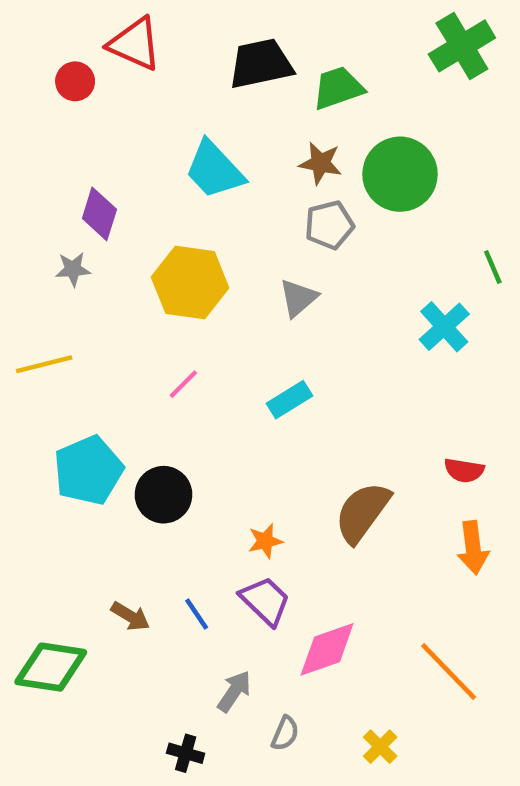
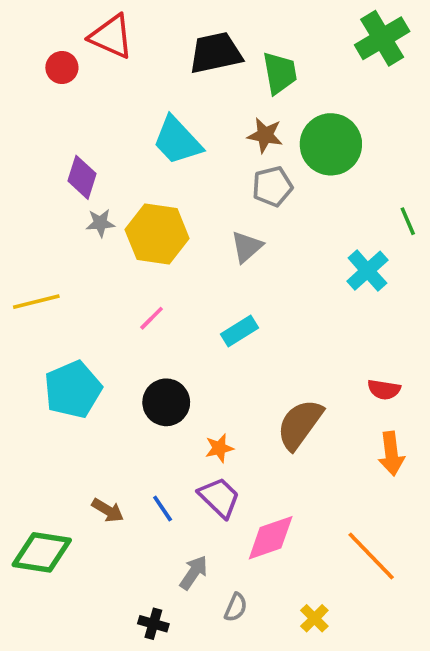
green trapezoid: (338, 88) -> (280, 73), turned 99
gray star: (73, 269) -> (100, 223), moved
black circle: (163, 495) -> (166, 402), moved

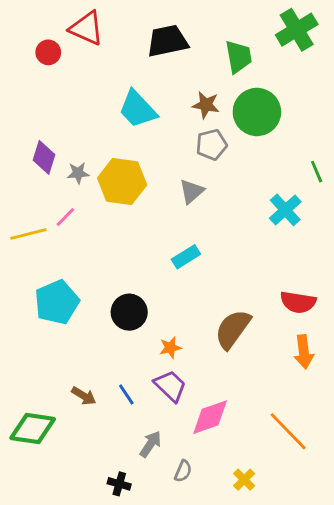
green trapezoid: (280, 73) -> (238, 57), moved
purple diamond: (82, 177) -> (44, 157), moved
pink line: (152, 318) -> (65, 217), moved
red semicircle: (384, 390) -> (298, 302), size x1.4

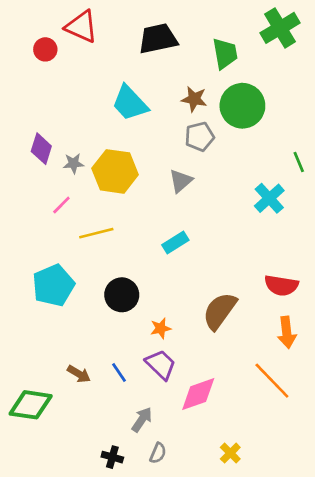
yellow line: (28, 234) -> (96, 233), moved
orange line: (288, 431) -> (272, 381), moved
gray semicircle: (183, 471) -> (158, 453), moved

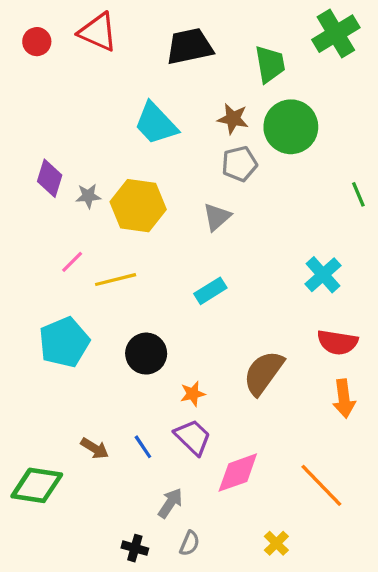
red circle: (45, 49) -> (37, 42), moved
cyan cross: (269, 198) -> (323, 275), moved
pink line: (61, 205) -> (72, 262), moved
orange line: (272, 381) -> (321, 485), moved

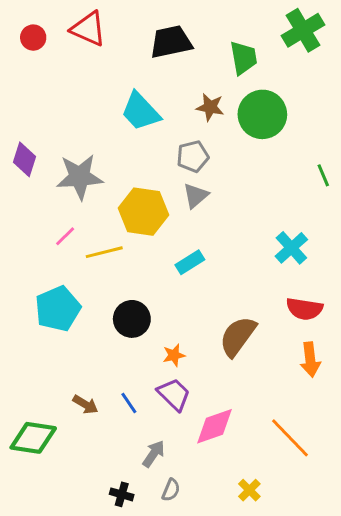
gray pentagon: (239, 164) -> (193, 156), moved
purple diamond: (50, 178) -> (24, 159), moved
gray star: (88, 196) -> (80, 177), size x2.0
yellow hexagon: (138, 206) -> (143, 212), moved

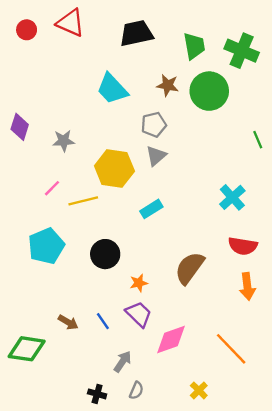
green cross: (303, 30) -> (242, 51), moved, turned -36
gray star: (80, 177) -> (64, 141), size x0.6

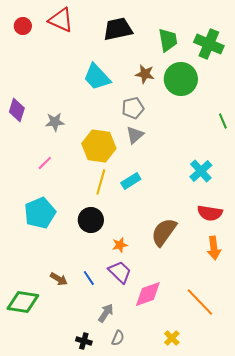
yellow line: (83, 201) -> (101, 182), moved, turned -60

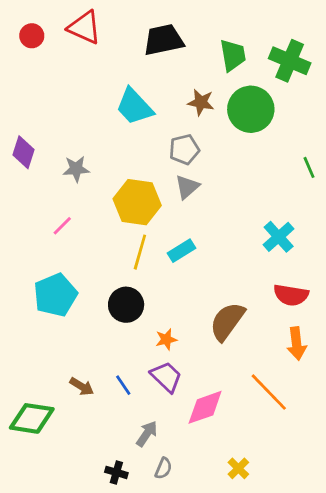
orange line: (200, 302) -> (269, 392), moved

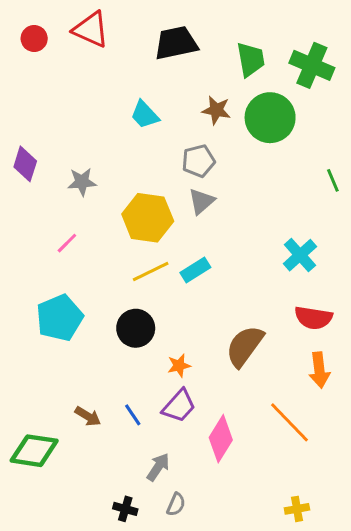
cyan trapezoid: (134, 106) -> (145, 115), size x0.7
yellow line: (140, 252) -> (151, 271), turned 48
purple trapezoid: (166, 377) -> (179, 406), turned 88
pink diamond: (205, 407) -> (221, 439), turned -39
yellow cross: (238, 468) -> (297, 509), moved, turned 35

